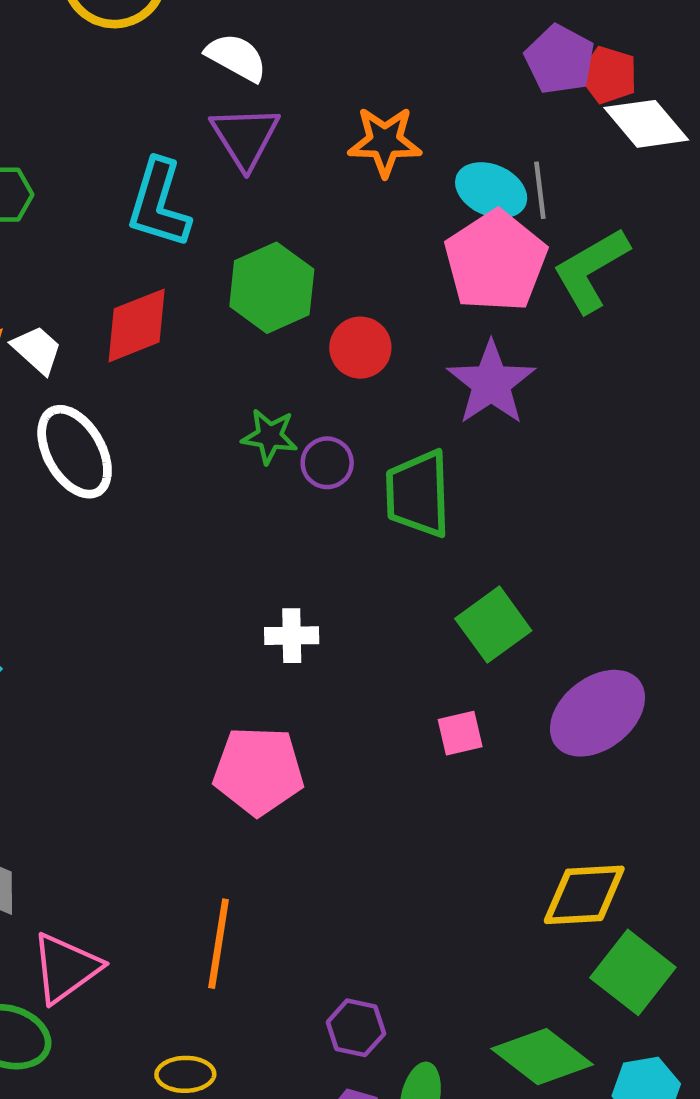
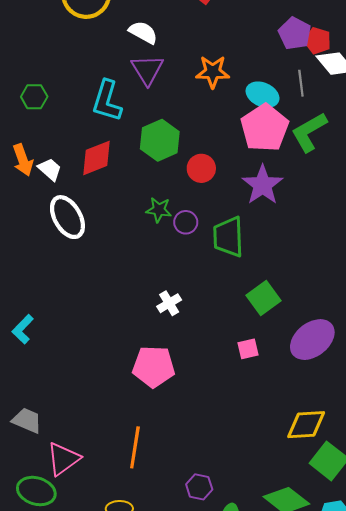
gray line: (540, 190) -> (301, 83), moved
white cross: (292, 636) -> (169, 303), turned -30

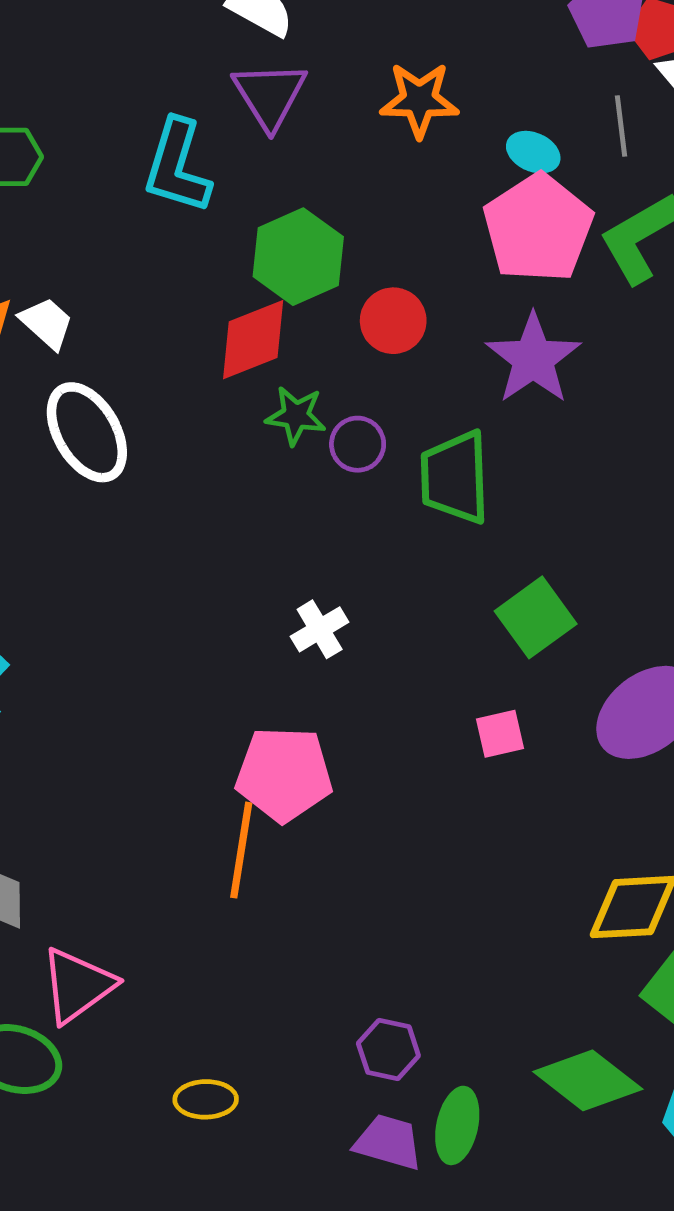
cyan ellipse: (263, 95) -> (533, 152), size x0.7
red diamond: (96, 158) -> (253, 340), moved
orange line: (135, 447) -> (241, 850), moved

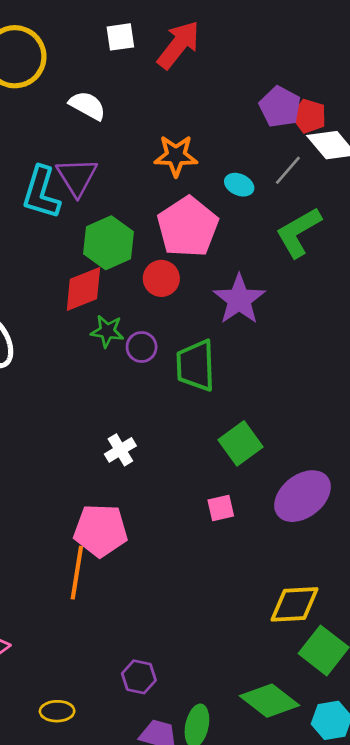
purple triangle: (270, 95) -> (77, 177), moved
gray line: (621, 126) -> (288, 170), turned 48
pink pentagon: (538, 228) -> (188, 227), moved
purple hexagon: (388, 1050) -> (139, 677), moved

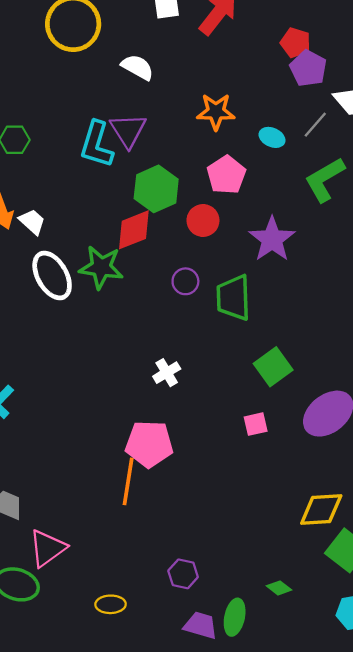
red pentagon: (309, 116) -> (295, 43), moved
pink pentagon: (188, 227) -> (226, 175), size x0.7
green star: (107, 331) -> (101, 267), moved, size x1.5
green diamond: (270, 701) -> (279, 588), moved, size x0.5

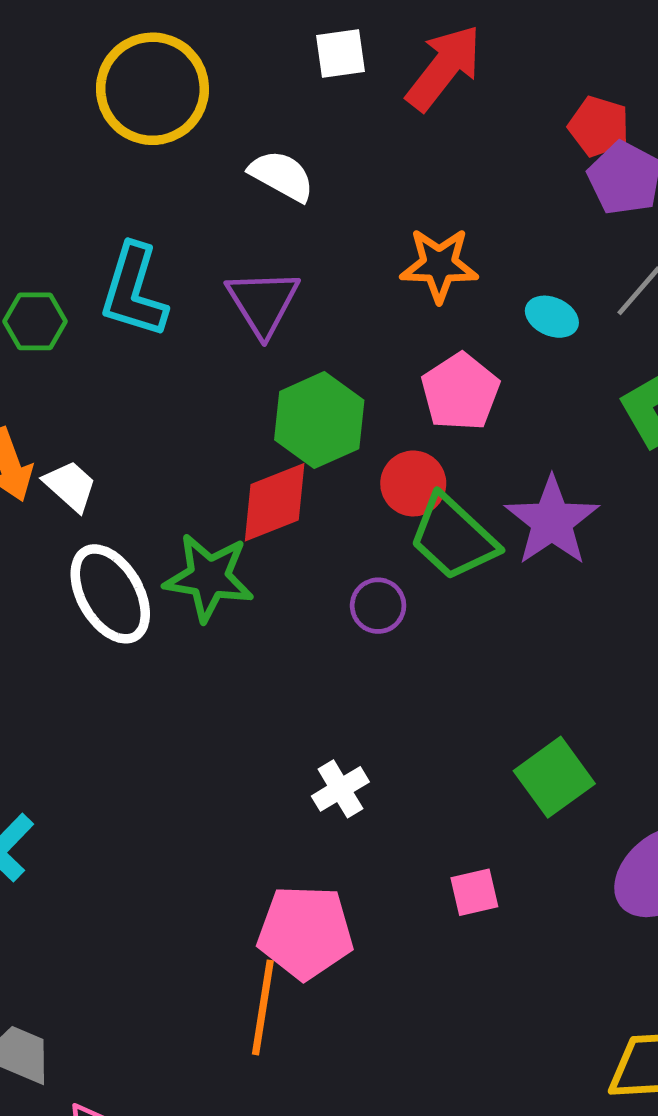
cyan L-shape: (97, 144) -> (134, 291), moved
green trapezoid: (233, 298) -> (453, 538), moved, turned -45
pink square: (256, 424) -> (474, 892), moved

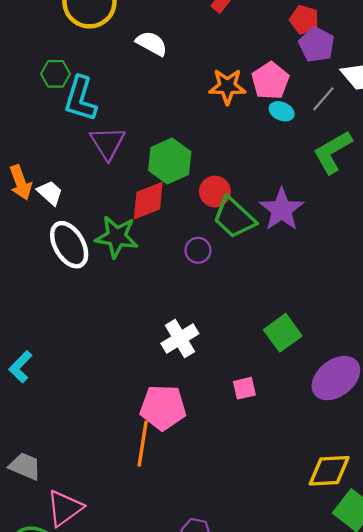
purple triangle: (263, 303) -> (108, 143), moved
green hexagon: (35, 321) -> (56, 74), moved
pink pentagon: (460, 392) -> (270, 81), moved
white cross: (340, 789) -> (180, 338), size x1.4

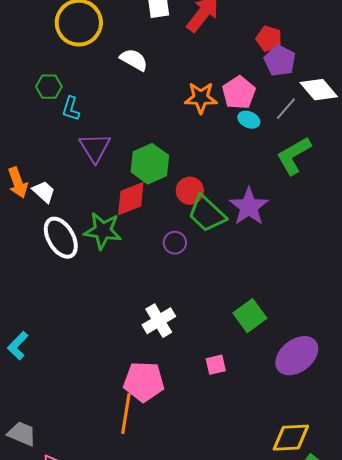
cyan L-shape: (80, 99) -> (71, 109), size x0.6

